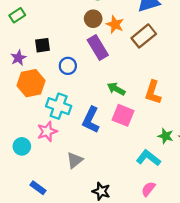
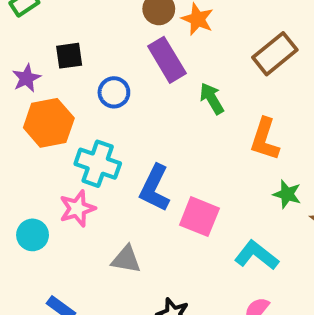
brown rectangle: (144, 36) -> (275, 54), moved
green arrow: (116, 89) -> (212, 98), moved, turned 30
pink square: (123, 115) -> (199, 217), moved
green star: (166, 136) -> (287, 194), moved
gray triangle: (75, 160) -> (126, 259), turned 48

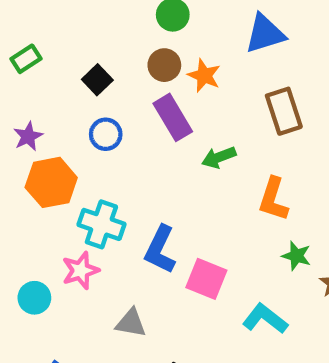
brown rectangle: (275, 54) -> (284, 111), turned -69
black square: (69, 56) -> (97, 80), moved, turned -36
blue circle: (114, 92) -> (106, 134), moved
green arrow: (212, 98) -> (219, 157), turned -80

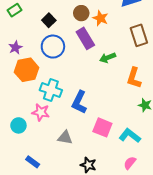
blue circle: (106, 134) -> (53, 47), size x1.5
pink star: (81, 271) -> (41, 112), turned 30
pink square: (206, 279) -> (102, 127), moved

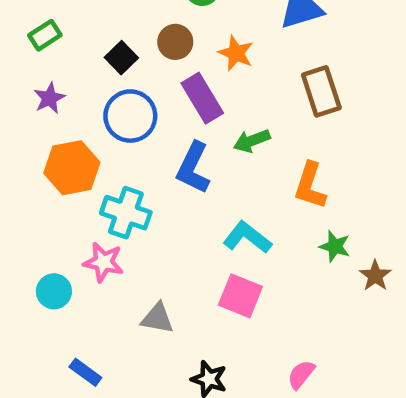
brown circle: (81, 13) -> (175, 42), moved
purple star: (15, 48) -> (49, 98), moved
blue L-shape: (79, 102) -> (193, 168), moved
cyan L-shape: (130, 136) -> (247, 237), moved

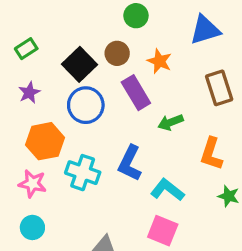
black square: (121, 58) -> (80, 64), size x1.5
blue L-shape: (193, 168) -> (130, 163), moved
pink star: (103, 262) -> (32, 184), moved

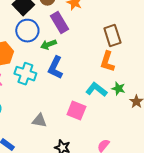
brown rectangle: (219, 88) -> (112, 36), moved
green arrow: (170, 122) -> (48, 45), moved
cyan L-shape: (167, 190) -> (96, 90), moved

